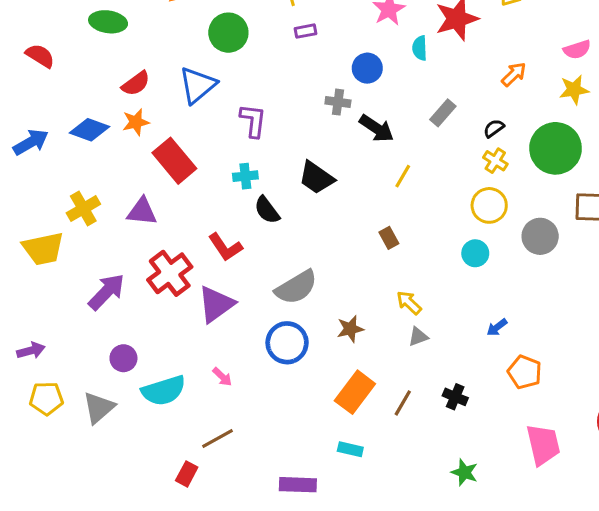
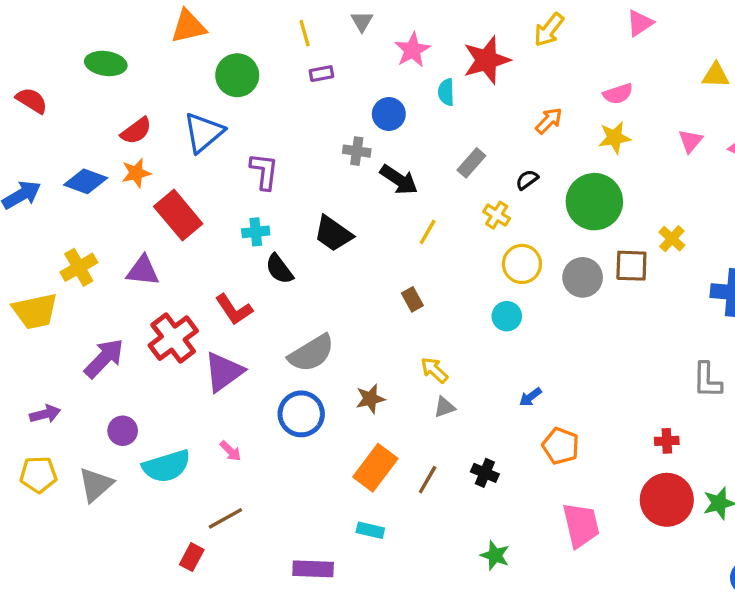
yellow cross: (495, 161) -> (497, 215), moved
gray circle: (540, 236) -> (583, 277), moved
purple arrow: (31, 350) -> (45, 414), moved

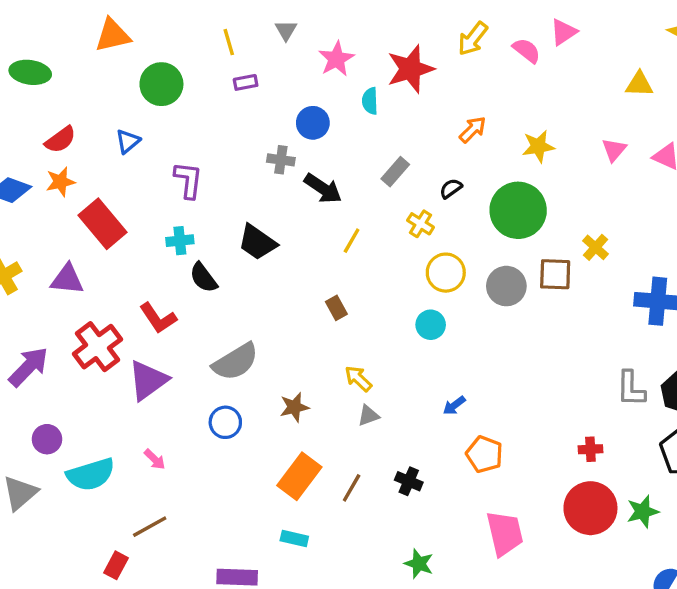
pink semicircle: (618, 94) -> (527, 50), moved, turned -124
blue triangle: (204, 133) -> (128, 141), size x0.6
blue circle: (301, 414) -> (225, 422), size x0.7

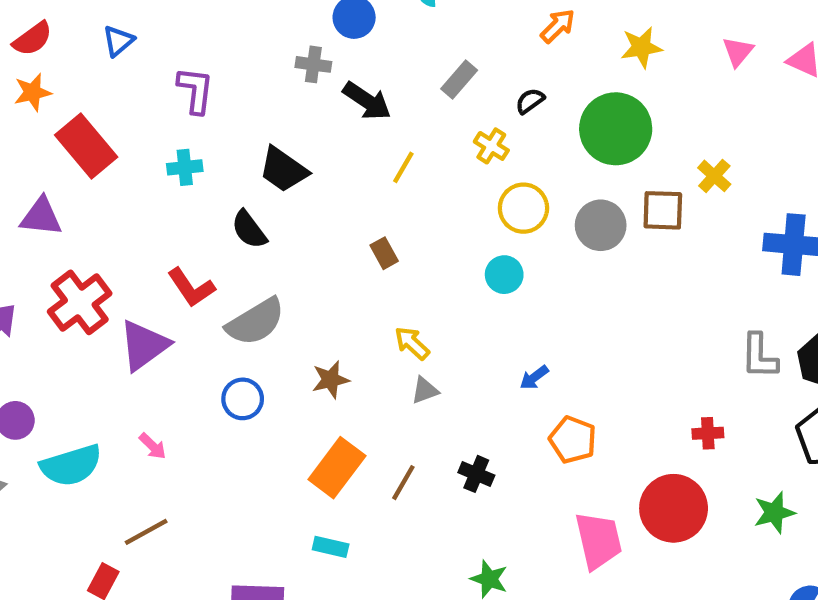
black semicircle: (203, 278) -> (249, 230), moved
red L-shape: (158, 318) -> (191, 287), moved
red circle: (590, 508) -> (674, 508), moved

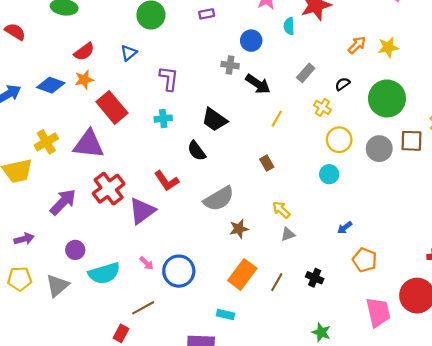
yellow star: (641, 47) -> (388, 47), moved
purple triangle: (41, 217) -> (89, 144), size x1.4
gray semicircle: (255, 322) -> (219, 199), moved
blue circle: (243, 399) -> (179, 271), moved, size x1.5
cyan rectangle: (331, 547) -> (226, 314), moved

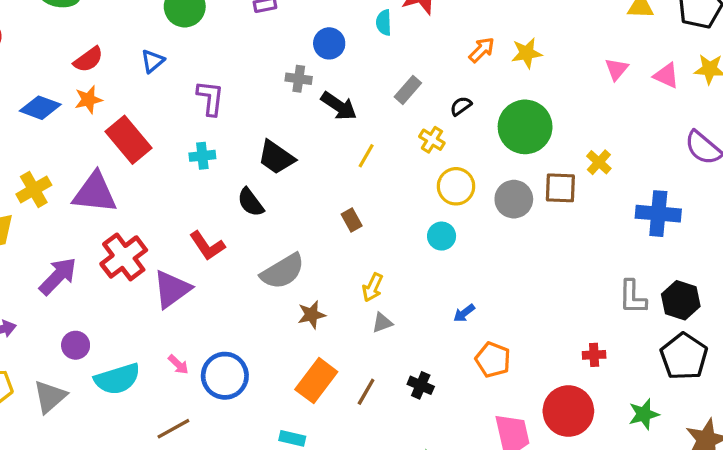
yellow arrow: (281, 210) -> (373, 287), turned -108

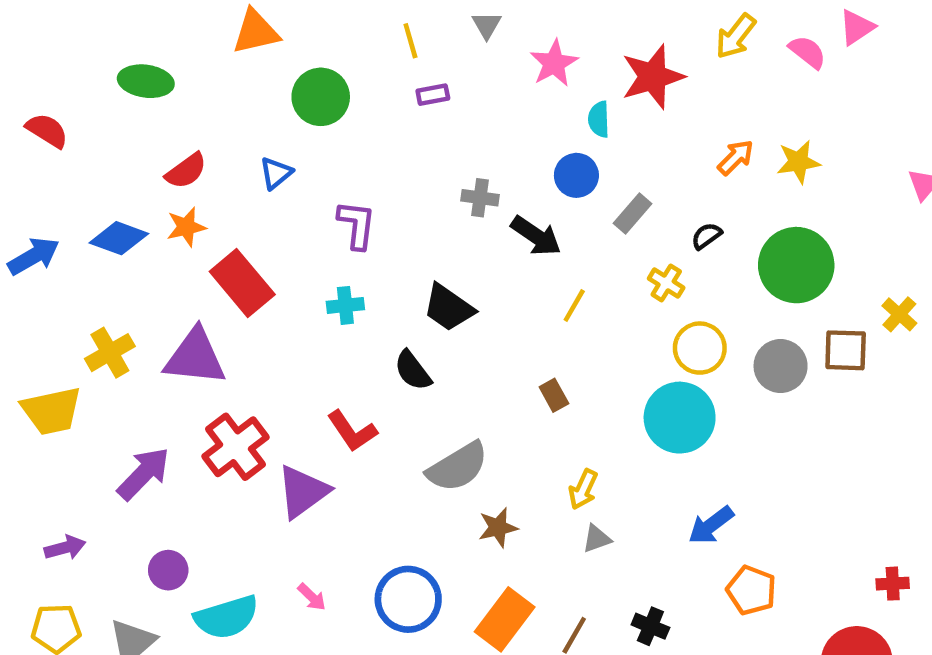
blue circle: (329, 43) -> (576, 175), moved
cyan circle: (442, 236) -> (680, 418), size x1.8
blue arrow: (464, 313) -> (711, 525), size x1.5
blue circle: (225, 376) -> (408, 599), moved

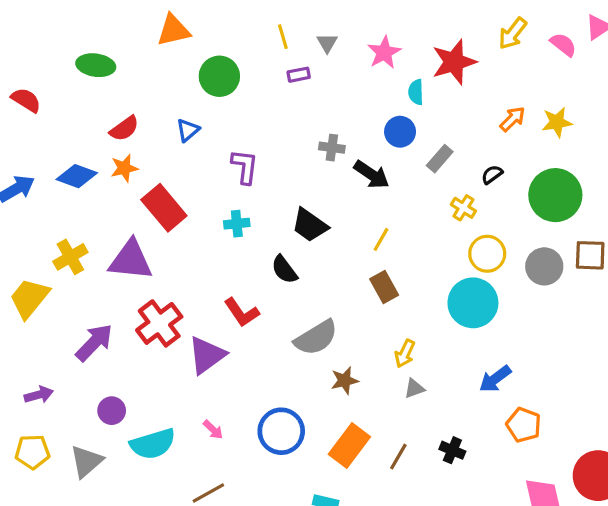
gray triangle: (487, 25) -> (327, 43), moved
yellow line: (574, 305) -> (381, 239), moved
brown rectangle: (554, 395) -> (384, 287), size x1.4
yellow trapezoid: (52, 411) -> (29, 298), turned 141

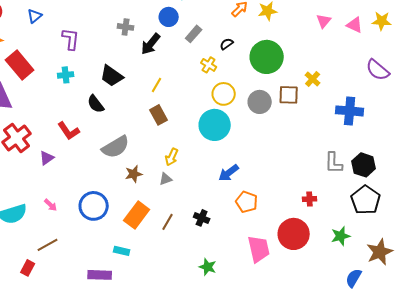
black arrow: (372, 174) -> (151, 44), turned 95
purple triangle: (207, 355) -> (47, 158), size x0.6
gray triangle: (414, 388) -> (166, 179), moved

